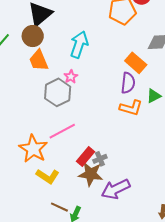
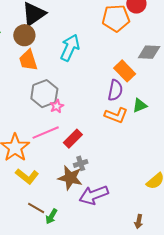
pink star: (71, 77) -> (57, 106), moved
red rectangle: (86, 157) -> (73, 139), moved

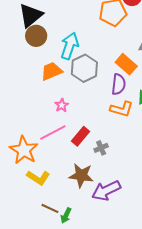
brown circle: (24, 35) -> (36, 36), moved
orange trapezoid: (28, 60) -> (52, 71), moved, turned 90
gray hexagon: (44, 94) -> (84, 68), moved
gray cross: (81, 163) -> (101, 148), moved

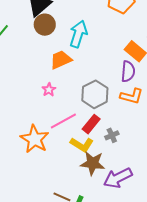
gray hexagon: (84, 68) -> (95, 94), moved
pink star: (62, 105) -> (49, 90), moved
yellow L-shape: (38, 178) -> (82, 145), moved

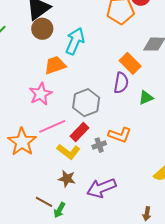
pink star: (49, 90) -> (41, 94), size x1.6
orange L-shape: (132, 96) -> (120, 135), moved
brown star: (93, 163) -> (67, 179), moved, size x0.7

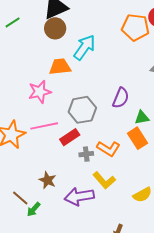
orange rectangle: (130, 63) -> (137, 138), moved
yellow L-shape: (69, 152) -> (104, 180), moved

